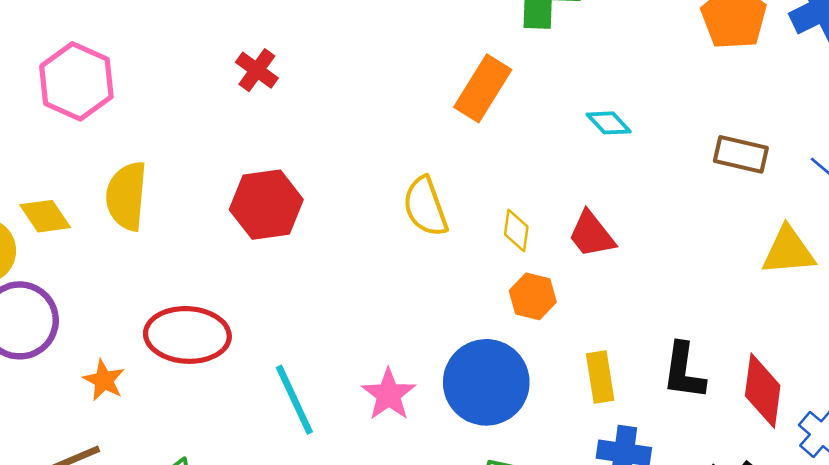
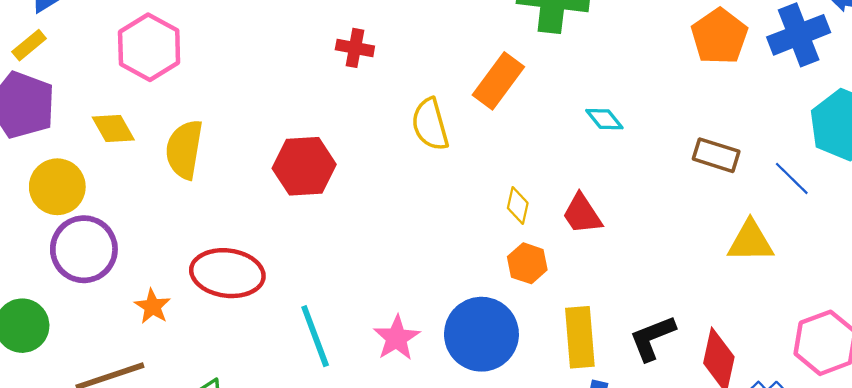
red cross: (257, 70) -> (355, 48), moved, turned -30
yellow semicircle: (425, 207) -> (430, 124), moved
yellow diamond: (45, 216) -> (113, 128), moved
black L-shape: (684, 371) -> (652, 338), turned 56
yellow rectangle: (600, 377) -> (580, 337), size x1.4

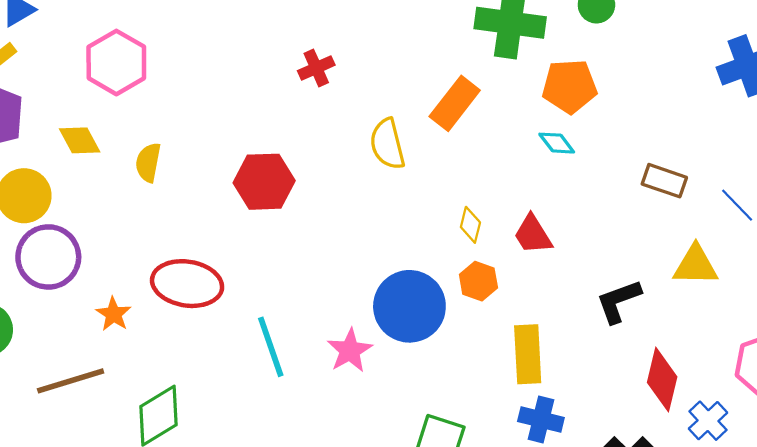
orange pentagon: (719, 36) -> (570, 86), moved, turned 30
red cross: (355, 48) -> (316, 68), turned -36
yellow semicircle: (184, 149) -> (148, 162), size x0.7
blue circle: (481, 334) -> (409, 306), moved
black L-shape: (652, 338) -> (619, 301), moved

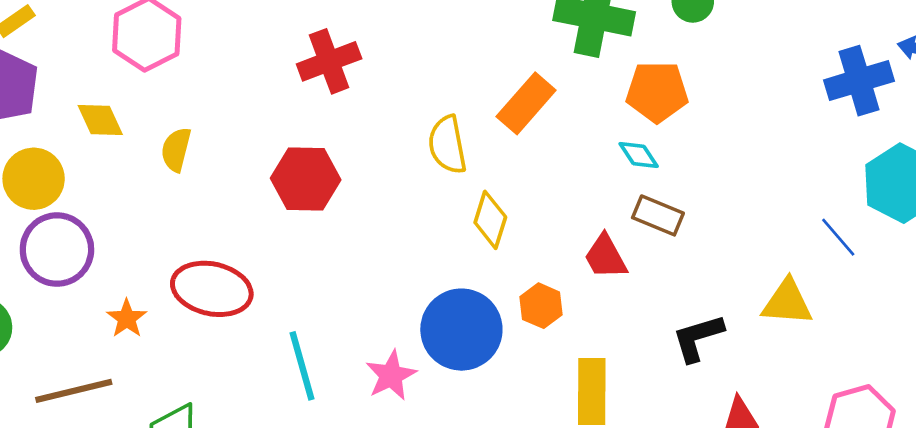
red cross: (316, 68) -> (329, 61), moved, size x1.5
brown rectangle: (664, 181) -> (658, 215), moved
yellow diamond: (470, 225) -> (490, 220), moved, size x1.4

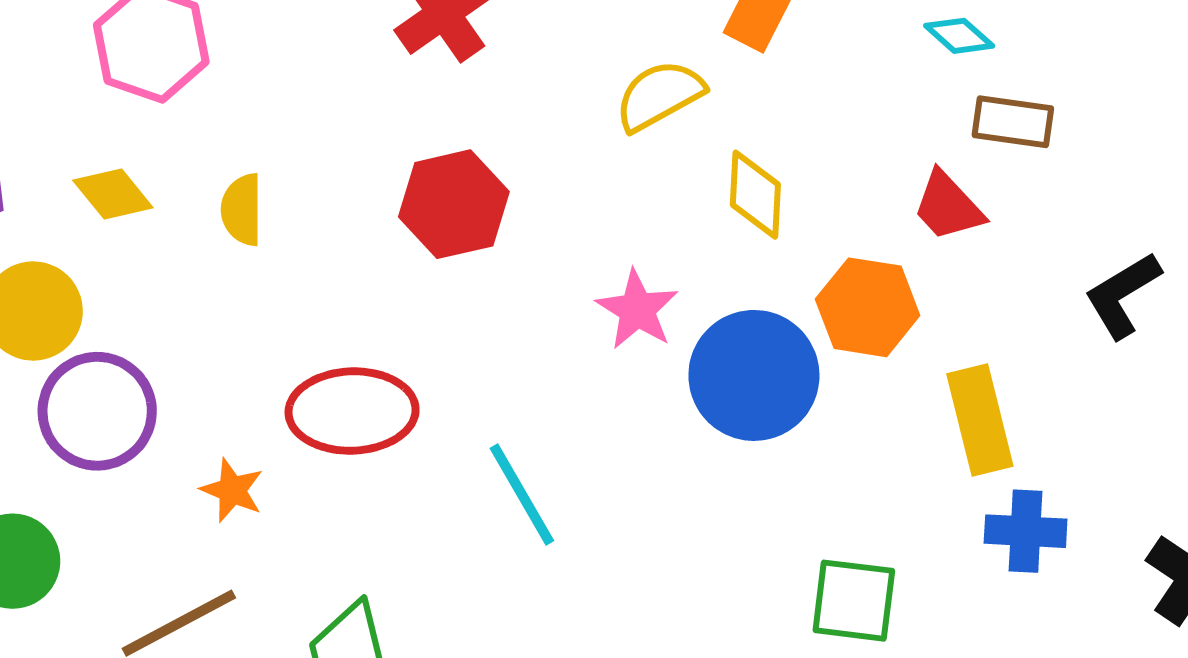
yellow semicircle: (447, 145) -> (659, 95), turned 86
orange hexagon: (541, 306) -> (868, 307), size x1.4
pink star: (391, 375) -> (637, 310), moved

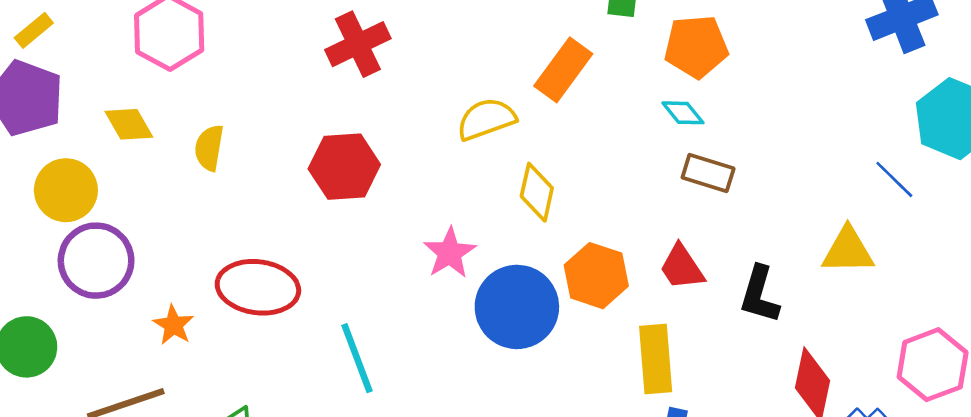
red trapezoid: (948, 206) -> (682, 267), moved
black L-shape: (1123, 295) -> (759, 295), turned -52

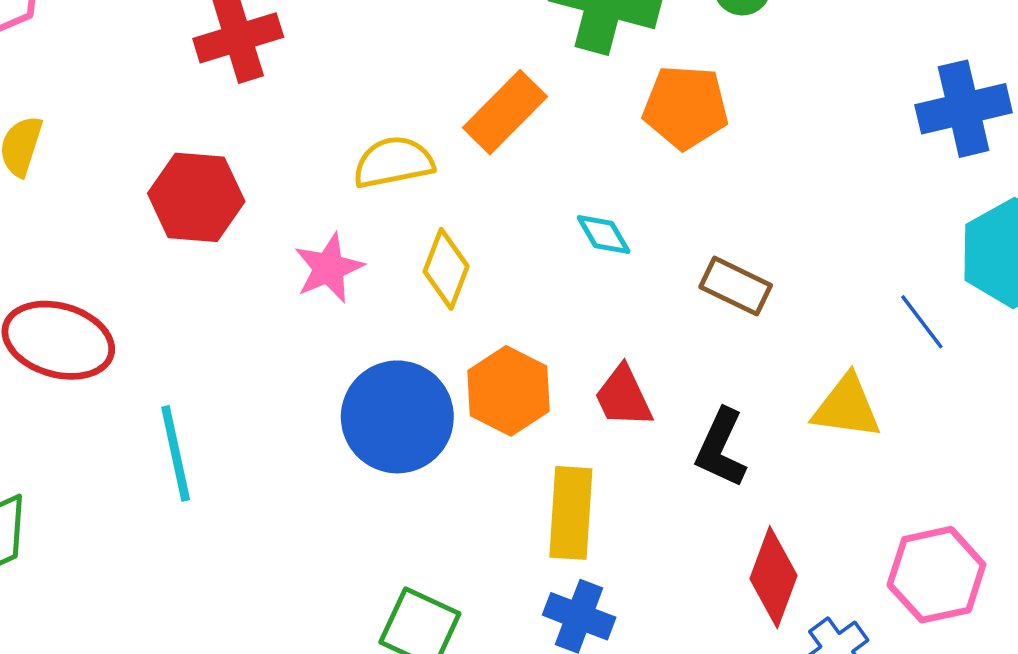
cyan diamond: (683, 113) -> (604, 235), moved
brown rectangle: (708, 173) -> (736, 286), moved
pink star: (450, 253) -> (329, 268), moved

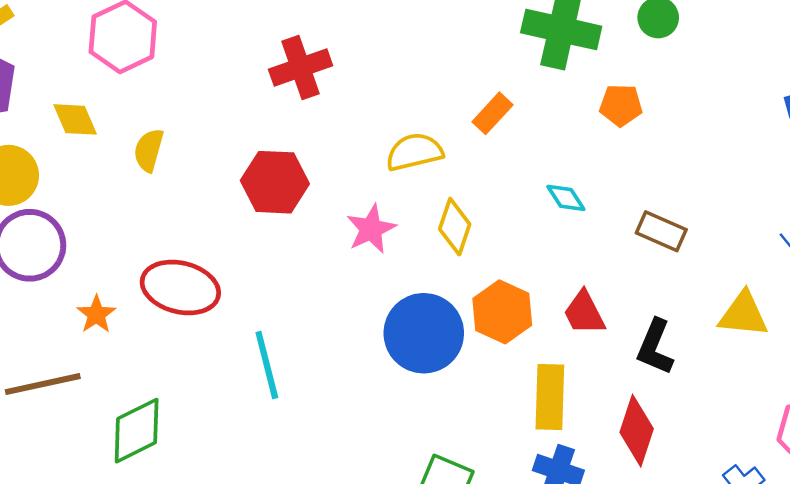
orange pentagon: (686, 107) -> (621, 105), size x0.7
orange rectangle: (505, 112) -> (492, 113), size x0.7
red diamond: (774, 577) -> (637, 431), moved

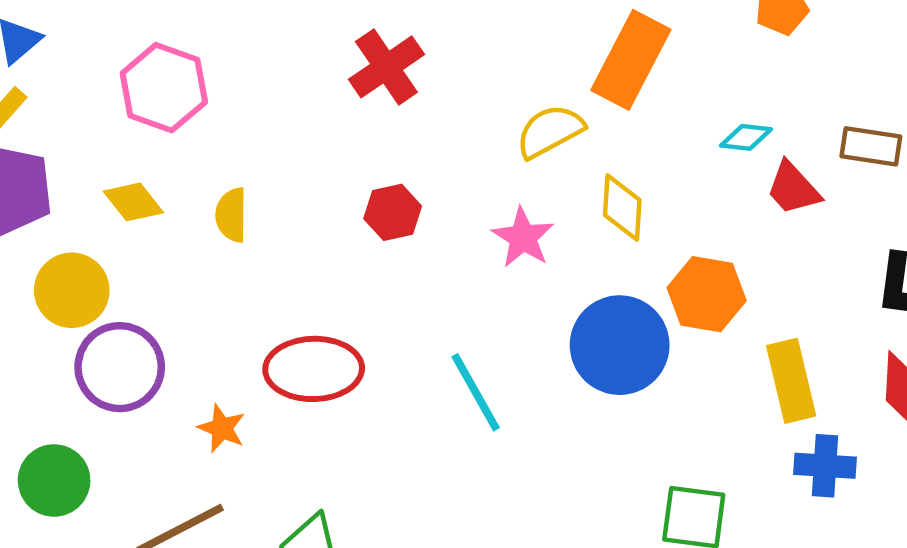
orange rectangle: (492, 113) -> (631, 60), size x1.8
red hexagon: (275, 182) -> (393, 212), size x0.7
cyan diamond: (566, 198) -> (746, 137), turned -36
red trapezoid: (584, 313) -> (793, 188), moved
cyan line: (267, 365) -> (476, 392), moved

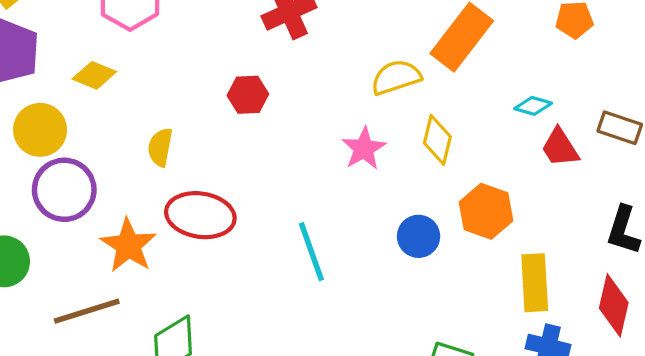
yellow diamond: (133, 202) -> (94, 75), turned -39
red hexagon: (393, 212) -> (248, 95), moved
yellow semicircle: (231, 215) -> (160, 147), moved
blue circle: (620, 345) -> (419, 236), size x0.6
orange star: (222, 428) -> (128, 245), size x1.6

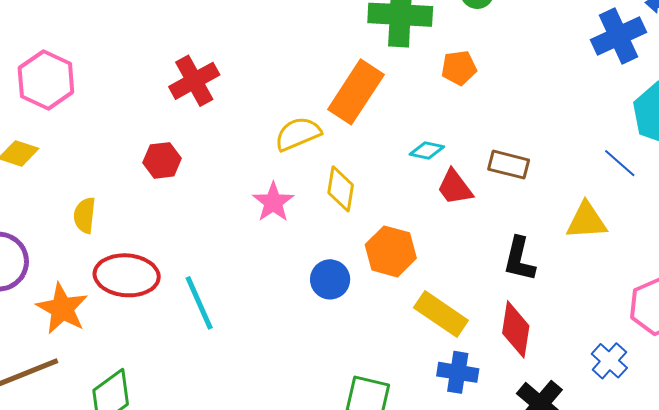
cyan line: (311, 252) -> (199, 303), moved
yellow rectangle: (535, 283) -> (441, 314), turned -48

